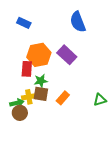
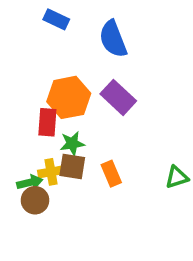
blue semicircle: (78, 22) -> (113, 39), moved
blue rectangle: (24, 23) -> (56, 19), moved
orange rectangle: (63, 98) -> (111, 174), turned -64

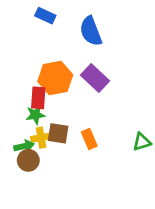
green star: (72, 144) -> (35, 115), moved

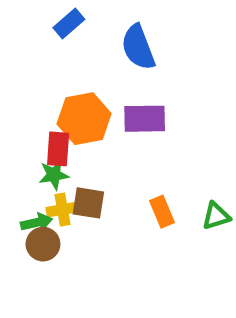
blue rectangle: (45, 16) -> (69, 23), turned -66
purple rectangle: (95, 78) -> (145, 119), turned -44
orange rectangle: (89, 139) -> (162, 212), moved

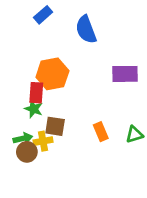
purple rectangle: (145, 119) -> (125, 74), moved
green star: (54, 175) -> (34, 109), turned 30
yellow cross: (62, 209) -> (43, 141), moved

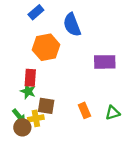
orange hexagon: (52, 74) -> (46, 47), moved
green arrow: (23, 138) -> (19, 116), turned 63

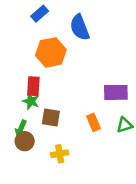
purple rectangle: (105, 62) -> (116, 92), moved
green arrow: (19, 116) -> (21, 129), turned 63
yellow cross: (36, 118) -> (60, 154), moved

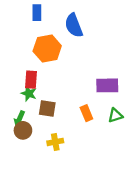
blue rectangle: (40, 14) -> (37, 13), turned -49

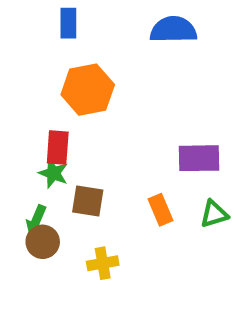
blue semicircle: (74, 25) -> (173, 30), moved, turned 110

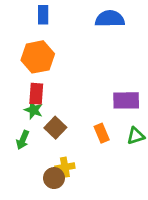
orange hexagon: (88, 90) -> (38, 57), moved
brown square: (88, 201) -> (55, 128), turned 35
brown circle: (43, 242) -> (54, 178), moved

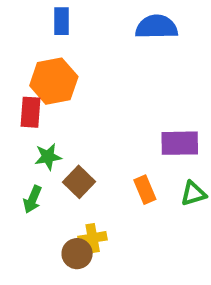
red rectangle: (36, 94) -> (31, 112), moved
green star: (34, 110) -> (48, 157), turned -30

